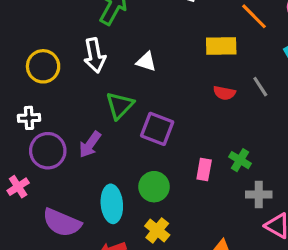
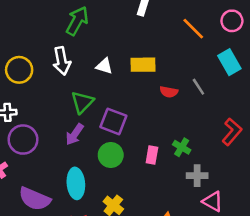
yellow rectangle: (221, 46) -> (143, 65), moved
purple arrow: (90, 144) -> (75, 134), moved
green circle: (154, 187) -> (111, 155), moved

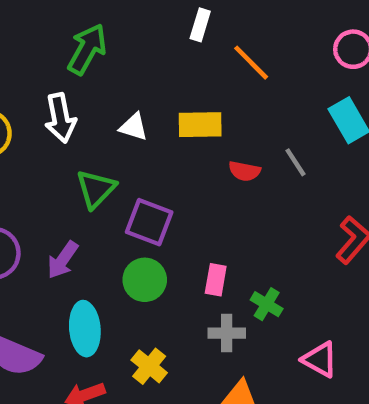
orange line: (193, 29) -> (251, 63), moved
purple arrow: (75, 134) -> (63, 260), moved
green cross: (182, 147) -> (267, 304), moved
gray cross: (197, 176) -> (227, 333), moved

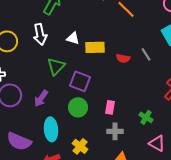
yellow rectangle: (200, 125) -> (95, 47), moved
green cross: (267, 304) -> (146, 117), moved

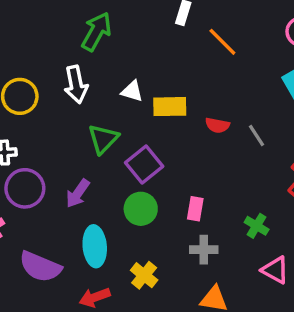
gray line: (146, 54) -> (257, 136), moved
purple square: (80, 81) -> (144, 164), turned 30

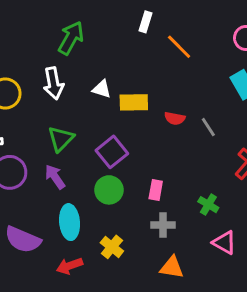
green triangle: (103, 139) -> (61, 139), moved
purple arrow: (78, 193) -> (55, 177), turned 110

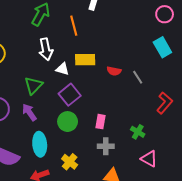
orange line: (179, 47) -> (74, 26), moved, turned 30
white arrow: (53, 83) -> (46, 49), moved
white triangle: (102, 89) -> (62, 69), moved

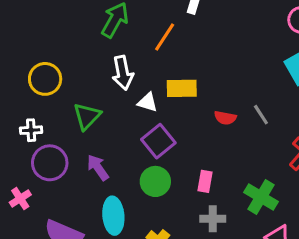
orange line: (74, 26) -> (165, 37), turned 48
red semicircle: (114, 71) -> (225, 118), moved
green triangle: (33, 85) -> (87, 116), moved
green cross: (138, 132) -> (261, 197), size x1.5

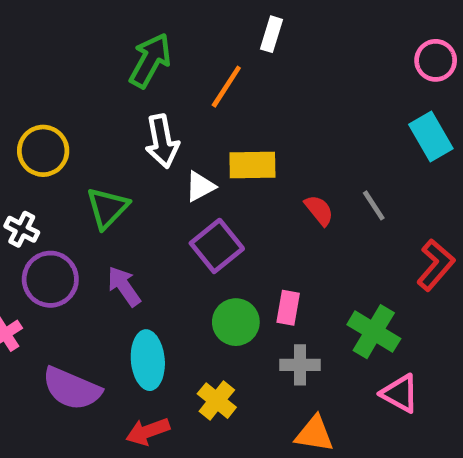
white triangle: (148, 102) -> (200, 186), turned -45
red semicircle: (225, 118) -> (319, 210), turned -140
white cross: (31, 130) -> (22, 229), turned 30
green circle: (155, 181) -> (236, 322), moved

